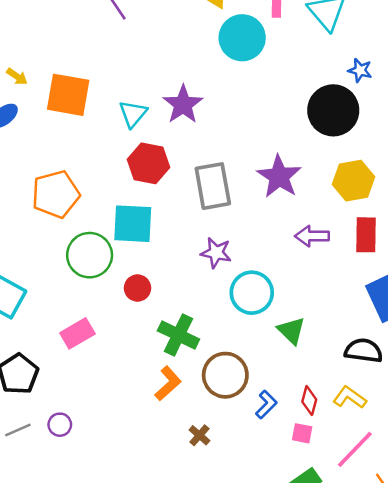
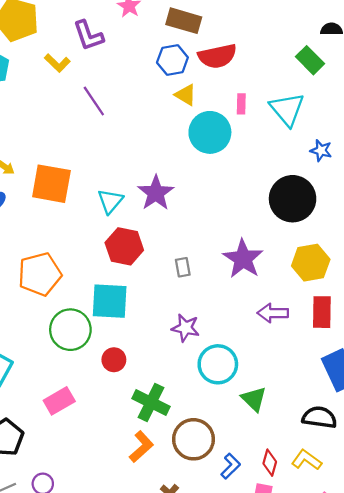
blue star: (360, 70) -> (321, 150), moved
gray rectangle: (213, 186) -> (183, 267), size x0.5

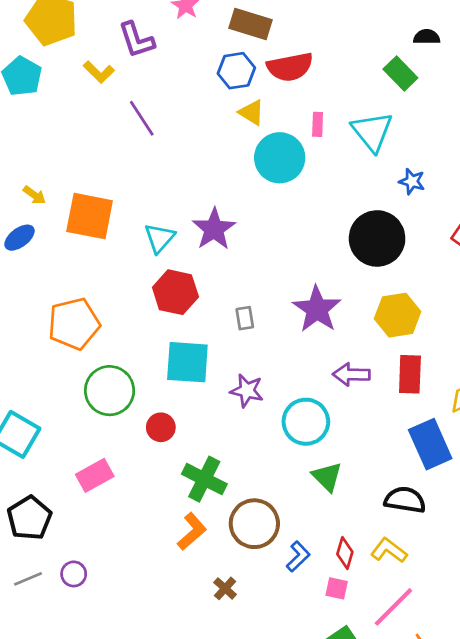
cyan square: (110, 301) -> (187, 362), moved
cyan circle: (218, 364) -> (306, 422), moved

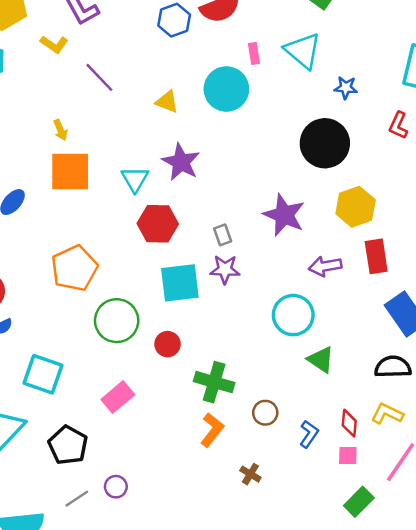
yellow triangle: (251, 113) -> (167, 102), moved
yellow arrow: (34, 195) -> (60, 130), moved, turned 42
purple star: (247, 391) -> (225, 269), moved
brown circle: (254, 524) -> (265, 413), size x0.6

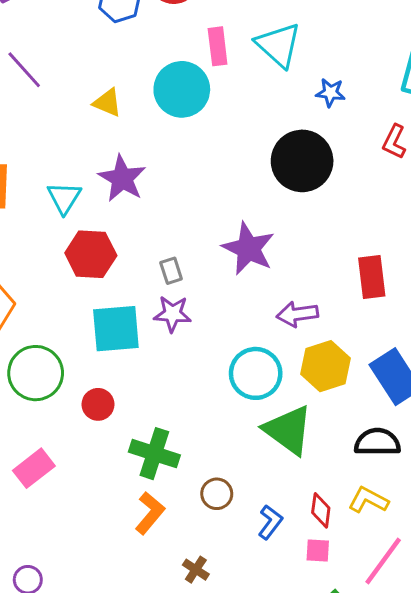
pink rectangle: (254, 53) -> (218, 46), size x1.4
yellow hexagon: (356, 207) -> (325, 366), moved
red rectangle: (376, 256) -> (372, 277), moved
green triangle: (321, 360) -> (288, 430), size x1.5

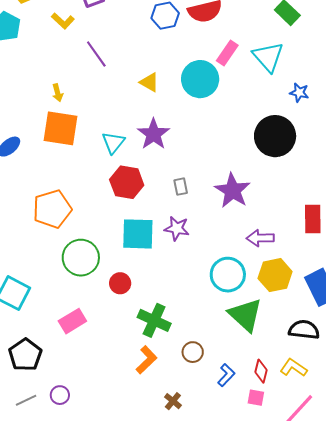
pink rectangle: (218, 46) -> (227, 53), turned 35
gray rectangle: (171, 271) -> (181, 187), moved

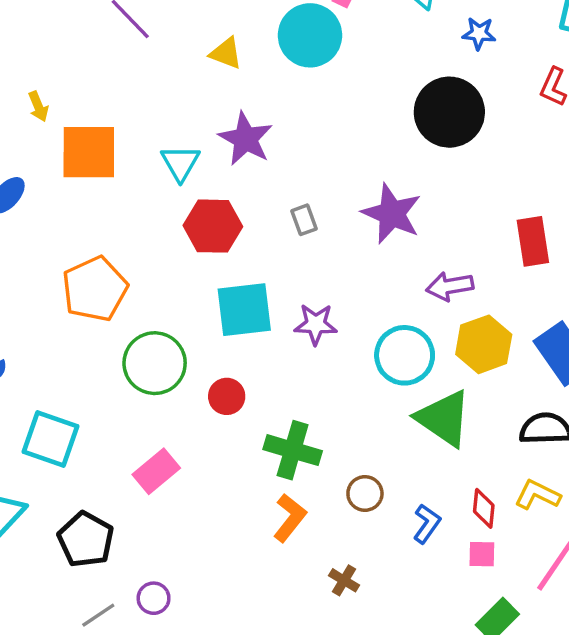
yellow arrow: (58, 93) -> (38, 106), moved
purple star: (177, 228) -> (316, 324), moved

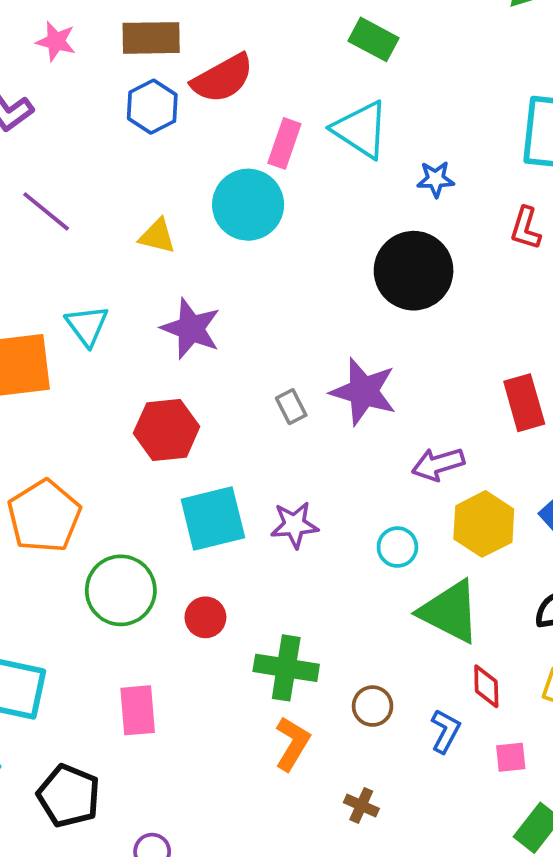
cyan triangle: (180, 163) -> (87, 326), moved
gray rectangle: (304, 220) -> (291, 407), moved
cyan circle: (405, 355) -> (397, 547), size x0.6
pink rectangle: (156, 471) -> (138, 710), turned -48
red diamond: (484, 508) -> (486, 686), moved

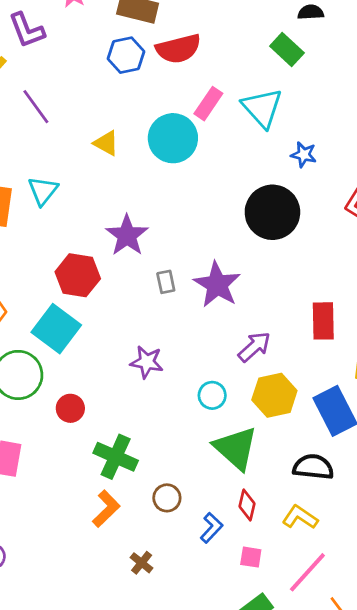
purple star: (191, 329) -> (127, 235), moved
purple arrow: (438, 464) -> (254, 347), turned 140
cyan square: (213, 518) -> (56, 329), moved, turned 36

